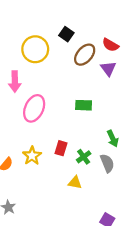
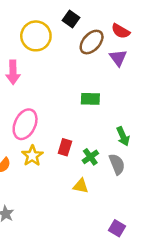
pink ellipse: (34, 108) -> (25, 124), moved

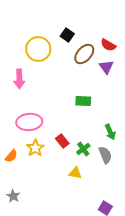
pink ellipse: (25, 124) -> (29, 122), turned 60
red rectangle: (65, 147) -> (62, 141), turned -56

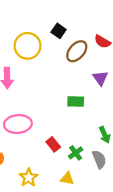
purple triangle: (106, 67) -> (100, 78), moved
yellow star: (35, 148) -> (29, 178), moved

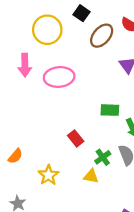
green rectangle: (76, 102) -> (110, 110), moved
pink ellipse: (18, 124) -> (59, 77), moved
green cross: (76, 153) -> (103, 157), moved

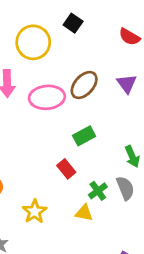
brown ellipse: (102, 36) -> (84, 85), moved
green rectangle: (110, 110) -> (84, 136), moved, turned -30

